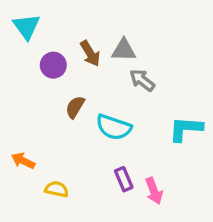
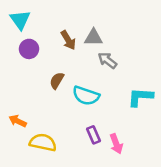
purple circle: (53, 65) -> (29, 49), moved
yellow semicircle: (57, 189) -> (43, 142), size x1.5

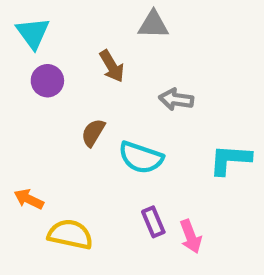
gray triangle: (93, 38) -> (153, 25), moved
gray arrow: (107, 60) -> (176, 99), turned -30

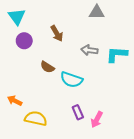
gray triangle: (153, 25) -> (97, 12), moved
brown semicircle: (93, 133) -> (47, 67), turned -88
cyan L-shape: (230, 160) -> (117, 54), moved
pink arrow: (191, 236) -> (97, 120), turned 49

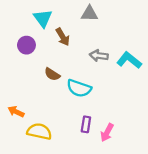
gray triangle: (97, 12) -> (89, 14), moved
cyan triangle: (17, 17) -> (43, 18), moved
cyan L-shape: (117, 54) -> (129, 60), turned 35
purple rectangle: (78, 112) -> (86, 124), turned 32

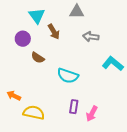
gray arrow: (99, 56) -> (91, 37), moved
cyan L-shape: (129, 60) -> (113, 64), moved
brown semicircle: (52, 74) -> (38, 58), moved

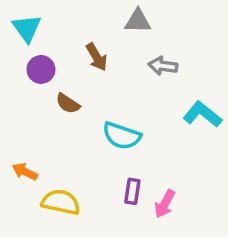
cyan triangle: (37, 16) -> (27, 28), moved

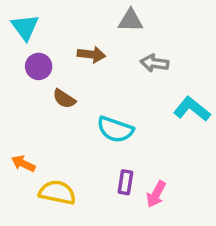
brown arrow: (97, 57) -> (91, 54), turned -52

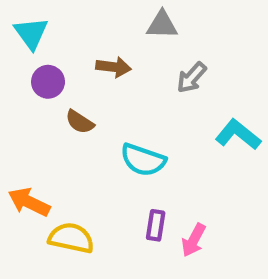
gray arrow: (154, 63) -> (192, 78), turned -56
orange arrow: (23, 163) -> (29, 202), size x1.4

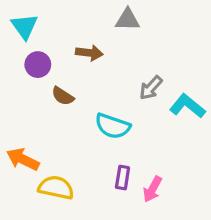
gray arrow: (192, 78) -> (151, 88), moved

